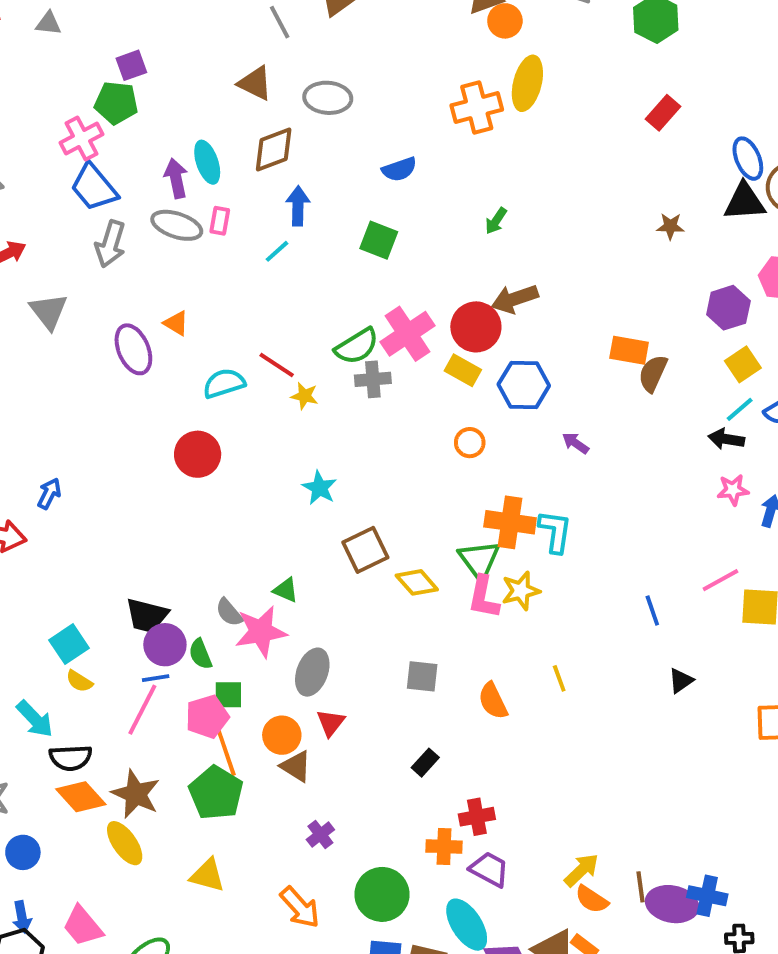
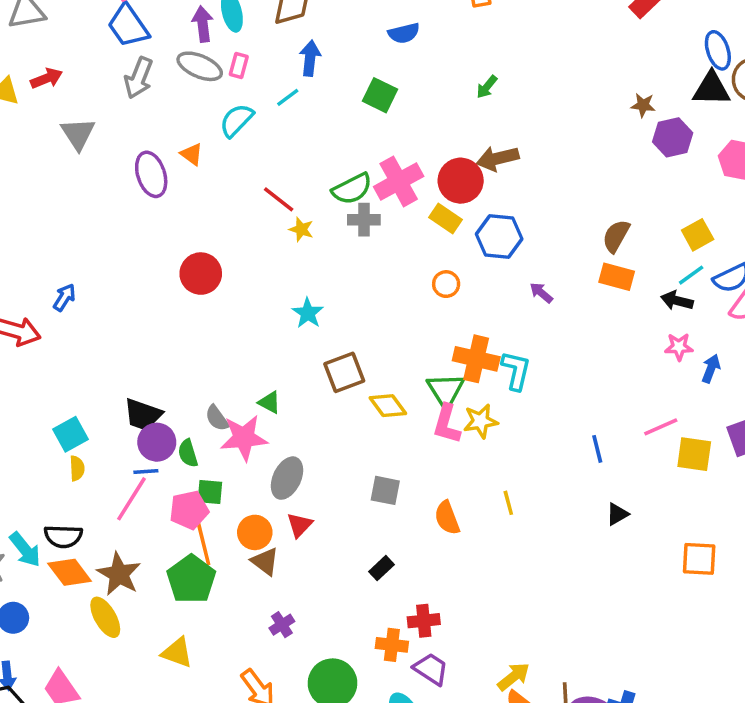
purple hexagon: (728, 308) -> (673, 137), moved
orange rectangle: (629, 350) -> (617, 277), moved
cyan semicircle: (224, 383) -> (237, 120), moved, turned -33
yellow semicircle: (79, 681) -> (77, 468), turned -130
cyan arrow: (35, 719) -> (25, 550), moved

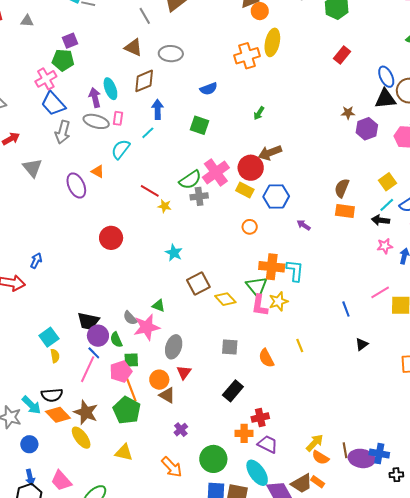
blue line: (146, 471) -> (94, 353), turned 56
black rectangle: (381, 568) -> (233, 391), size x1.5

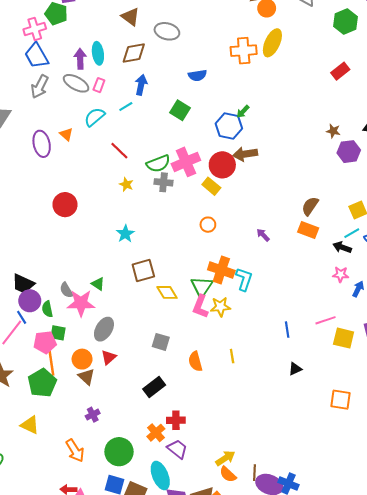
red line: (150, 191) -> (119, 151), moved
blue hexagon: (276, 196) -> (229, 126), moved
orange cross: (244, 433) -> (156, 433), turned 36

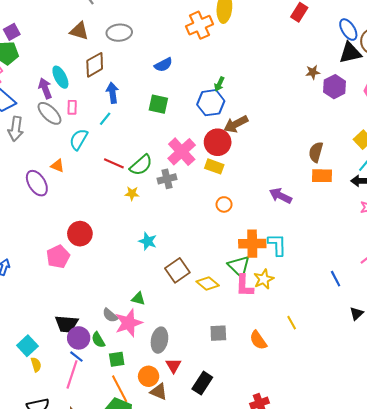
gray ellipse: (76, 83) -> (49, 113), turned 35
green semicircle: (158, 164) -> (141, 165), moved
purple arrow: (263, 235) -> (280, 196), size x1.5
pink pentagon: (45, 342) -> (58, 257), moved
black rectangle: (154, 387) -> (202, 383), moved

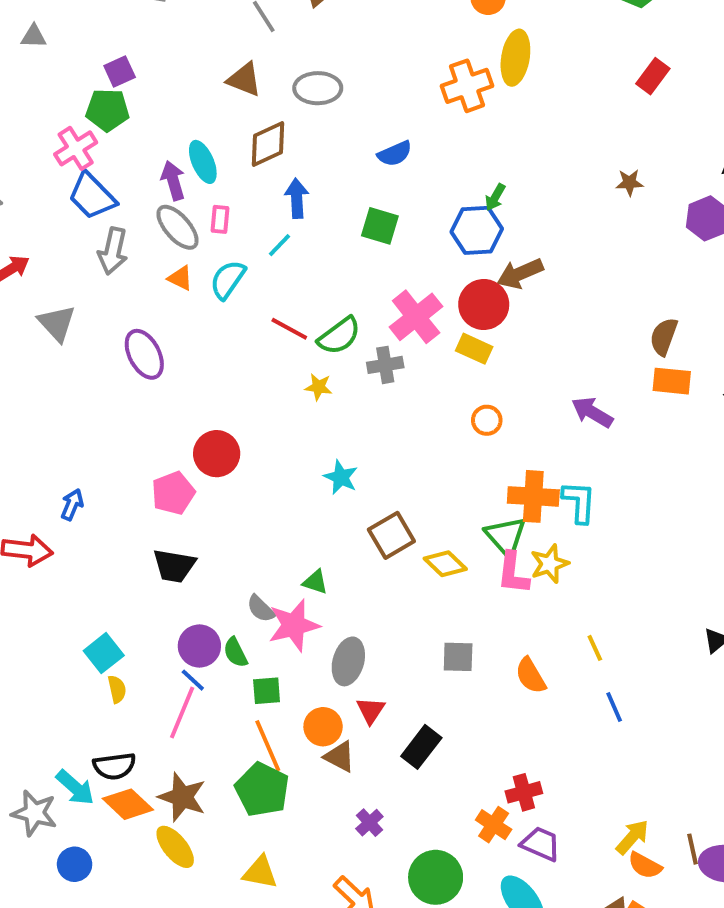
brown star: (313, 72) -> (629, 183), moved
orange triangle: (57, 166) -> (180, 278), moved
blue line: (336, 279) -> (614, 707), moved
black trapezoid: (67, 324) -> (174, 566), moved

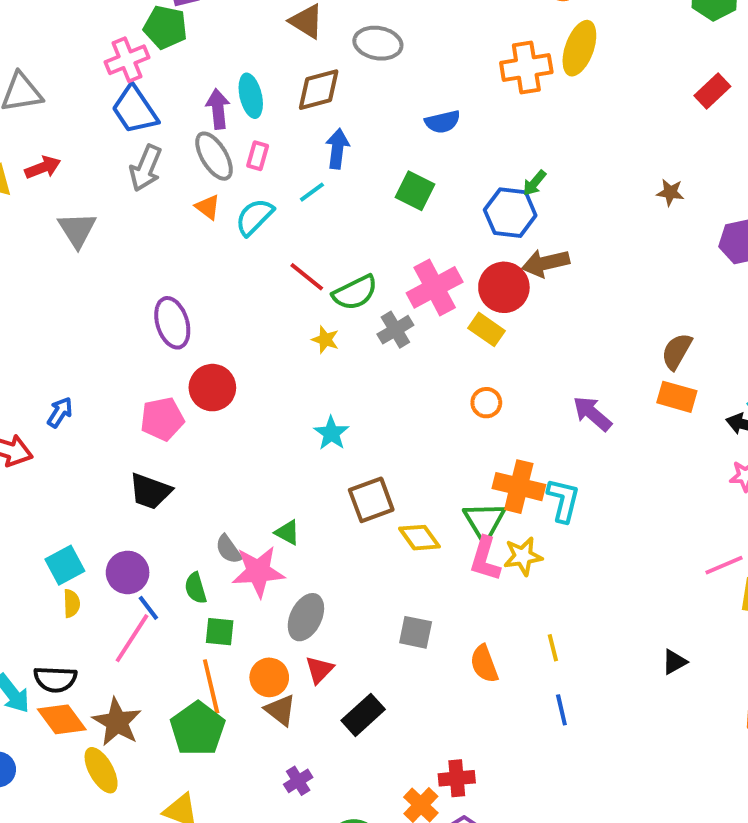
purple ellipse: (144, 354) -> (172, 323), moved
gray cross: (385, 365) -> (395, 330), turned -32
purple circle: (199, 646) -> (128, 572), moved

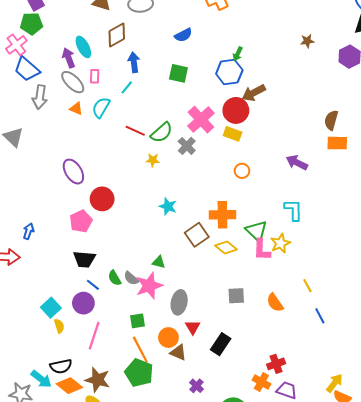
orange cross: (519, 487) -> (222, 215), moved
green semicircle: (196, 588) -> (115, 278), moved
blue line: (148, 608) -> (93, 285), moved

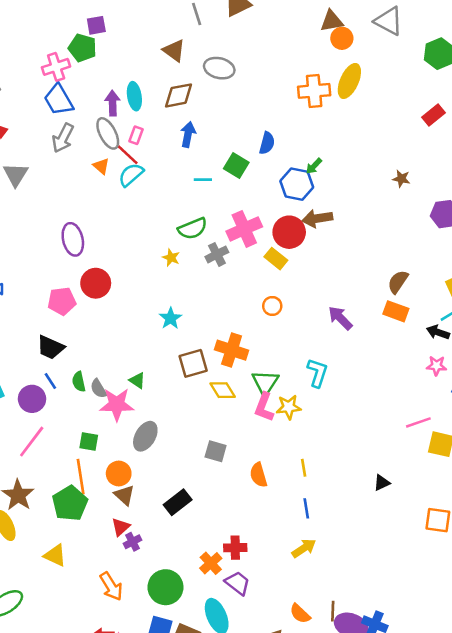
blue semicircle: (183, 35) -> (267, 143), moved, turned -66
cyan line: (127, 87) -> (203, 180), moved, turned 32
red line: (135, 131) -> (128, 155), moved
red triangle: (193, 327) -> (121, 527), moved
yellow arrow: (335, 383) -> (304, 548), moved

